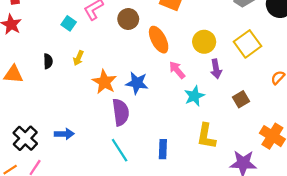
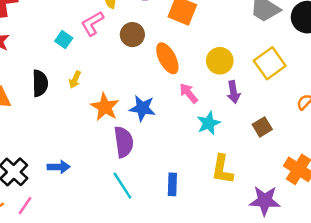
black semicircle: (48, 61) -> (40, 83), size x1.5

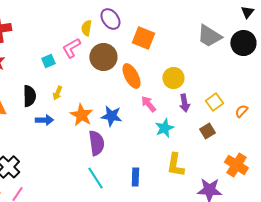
brown circle: (132, 35) -> (103, 57), size x1.4
cyan square: (64, 40) -> (48, 61), turned 32
yellow square: (270, 63) -> (214, 102), moved, size x0.7
blue arrow: (59, 167) -> (44, 120), moved

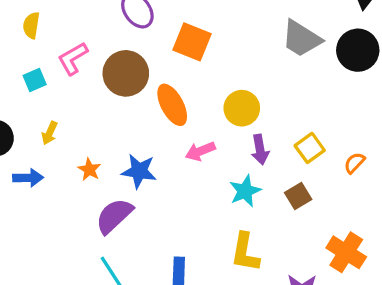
yellow semicircle: (86, 28) -> (31, 25), moved
pink arrow: (148, 104) -> (200, 151), turned -72
orange star: (81, 115) -> (89, 169), size x0.6
cyan star: (164, 128) -> (245, 191), moved
purple semicircle: (96, 143) -> (114, 216), turned -125

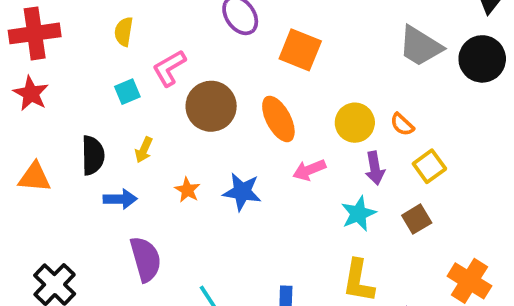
brown circle: (126, 73) -> (211, 106), moved
orange semicircle: (354, 163) -> (402, 124), moved, turned -90
purple semicircle: (114, 216) -> (146, 259), moved, turned 117

